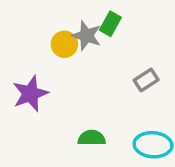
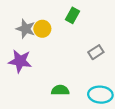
gray star: (87, 36) -> (26, 29), moved
purple star: (30, 94) -> (20, 61), turned 30

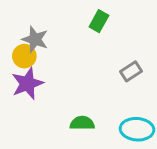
yellow circle: (42, 29) -> (24, 56), moved
purple star: (20, 61) -> (27, 84), turned -30

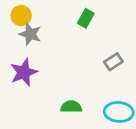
yellow circle: (24, 56) -> (21, 16), moved

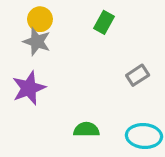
yellow circle: (21, 16) -> (40, 19), moved

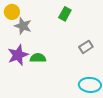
yellow circle: (40, 19) -> (12, 12), moved
green semicircle: (86, 130) -> (38, 58), moved

